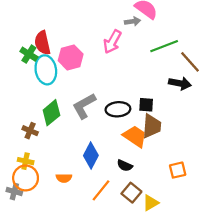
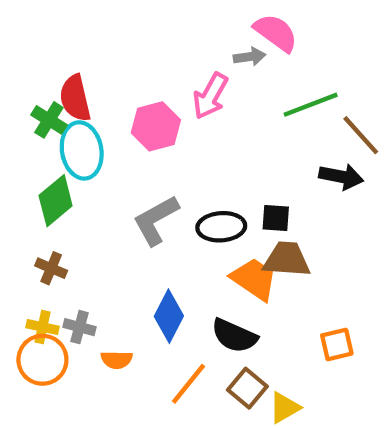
pink hexagon: (71, 57) -> (156, 126), moved
green diamond: (51, 113) -> (56, 201), moved
brown trapezoid: (152, 126) -> (287, 259), turned -90
black semicircle: (125, 166) -> (234, 336), size x1.5
gray cross: (14, 191) -> (80, 327), moved

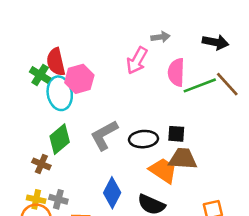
pink semicircle: (276, 33) -> (176, 72), moved, turned -124
green line: (311, 105) -> (200, 85), moved
pink hexagon: (156, 126) -> (79, 79), moved
black arrow: (341, 177) -> (215, 42), moved
green diamond: (56, 201) -> (60, 139), moved

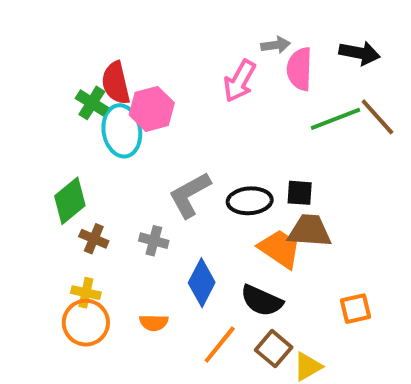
pink semicircle: (176, 72) -> (300, 69), moved
green diamond: (60, 139) -> (70, 201), moved
gray cross: (58, 199) -> (154, 241), moved

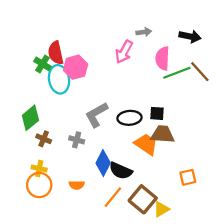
pink semicircle: (300, 69) -> (162, 58), moved
black semicircle: (262, 301) -> (121, 171), moved
brown square: (274, 349) -> (143, 199), size x1.4

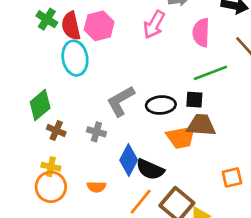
green cross: (43, 64) -> (47, 19), moved
pink hexagon: (76, 67) -> (99, 26), moved
green line: (177, 73) -> (210, 73), moved
orange trapezoid: (146, 144) -> (181, 137), turned 135

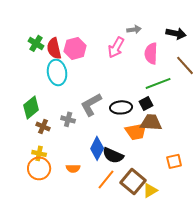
black square: (194, 100) -> (146, 103), turned -32
gray cross: (96, 132) -> (68, 119), moved

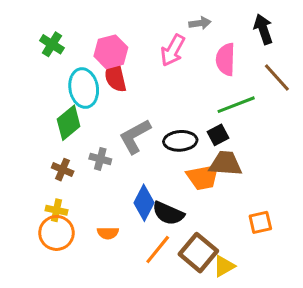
black arrow: (176, 33) -> (263, 29), turned -120
red semicircle: (54, 48) -> (115, 76), moved
green diamond: (31, 107) -> (69, 123), moved

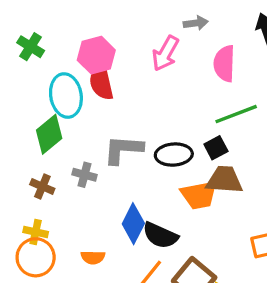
gray L-shape: (135, 136) -> (123, 149), turned 33

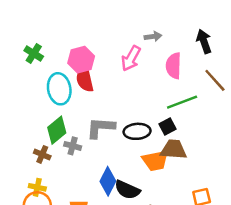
green diamond: (49, 134) -> (57, 130), moved

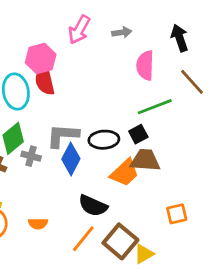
pink arrow: (131, 58) -> (79, 30), moved
orange trapezoid: (155, 161) -> (125, 173), turned -32
blue diamond: (108, 181) -> (71, 159), moved

